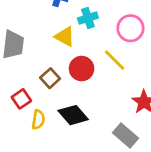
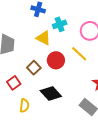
yellow semicircle: (38, 120) -> (24, 106), moved

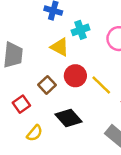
yellow line: (79, 54) -> (101, 85), moved
yellow semicircle: (24, 106) -> (35, 133), turned 32

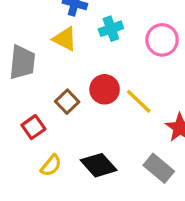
yellow triangle: (60, 47) -> (65, 39), moved
black diamond: (69, 118) -> (99, 165), moved

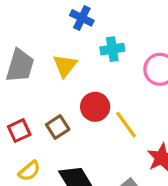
yellow triangle: (65, 39) -> (65, 66), moved, turned 30
brown square: (67, 102) -> (58, 127), moved

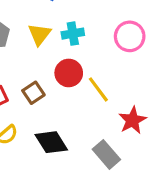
cyan cross: (112, 49) -> (73, 34), moved

